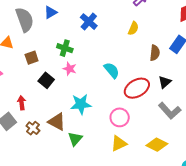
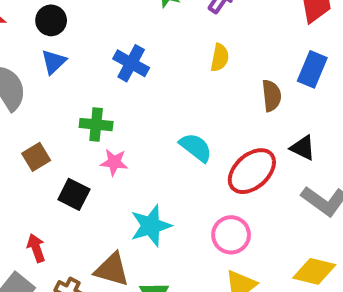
black triangle: (165, 82) -> (303, 148), turned -40

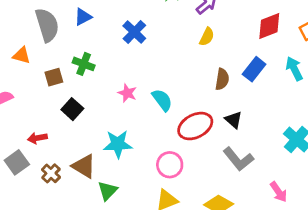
yellow semicircle: (220, 58) -> (207, 37), moved
green cross: (96, 125) -> (84, 64), moved
pink star: (114, 162) -> (127, 93), moved
red arrow: (36, 248) -> (37, 138), turned -96

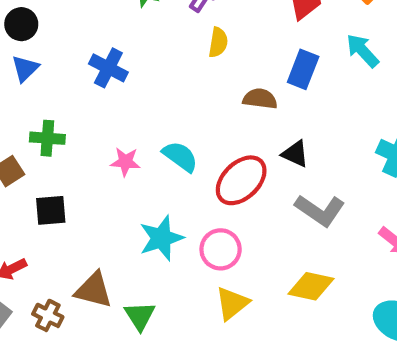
brown semicircle: (222, 79) -> (260, 99), turned -75
black square: (72, 109) -> (51, 210), turned -30
cyan star: (118, 144) -> (161, 238), moved

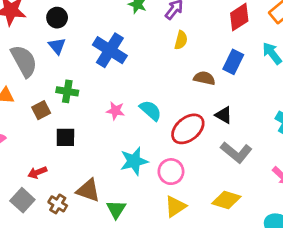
blue cross: (108, 68) -> (110, 50), size x1.4
blue triangle: (25, 69) -> (57, 46), turned -30

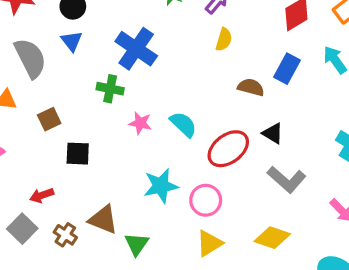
green cross: (67, 91) -> (110, 89), moved

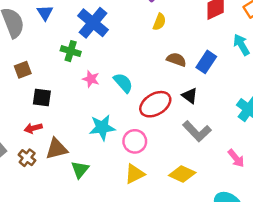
blue rectangle: (287, 69) -> (206, 62), moved
red arrow: (42, 195) -> (33, 128), moved
brown triangle: (103, 220) -> (57, 149), turned -40

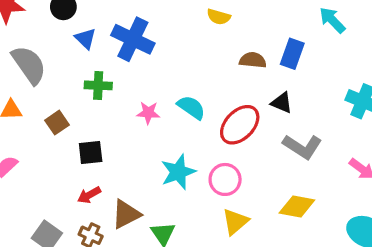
blue triangle: (45, 13) -> (85, 39), moved
yellow semicircle: (159, 22) -> (219, 17), turned 98
green cross: (71, 51) -> (98, 85), moved

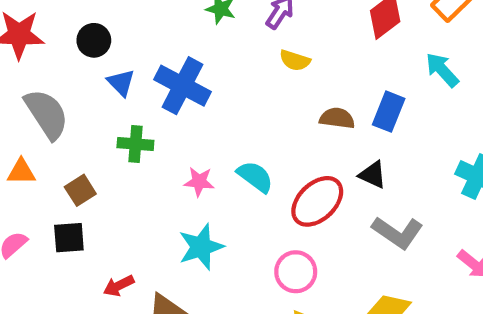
black square: (91, 153) -> (69, 238), moved
cyan star: (178, 172) -> (201, 247), moved

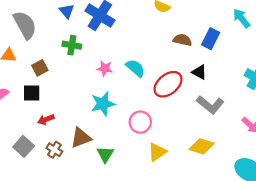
pink circle: (296, 272) -> (140, 122), moved
red arrow: (119, 286) -> (46, 119), moved

